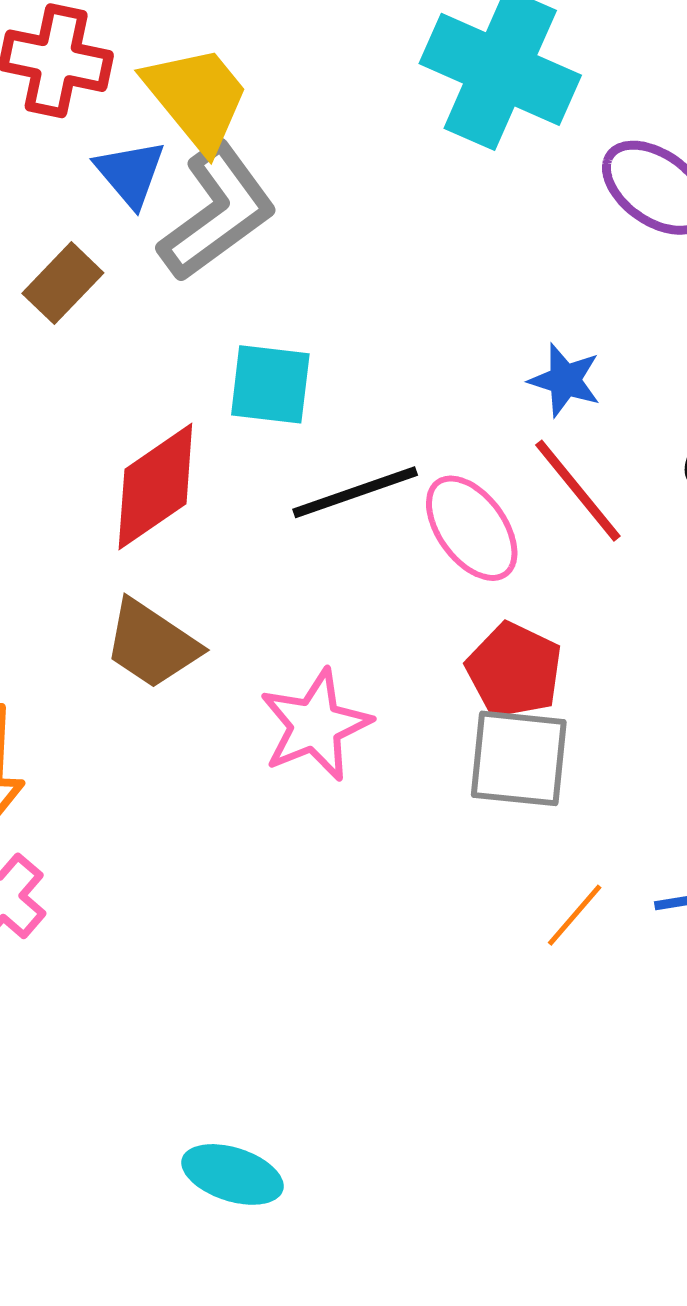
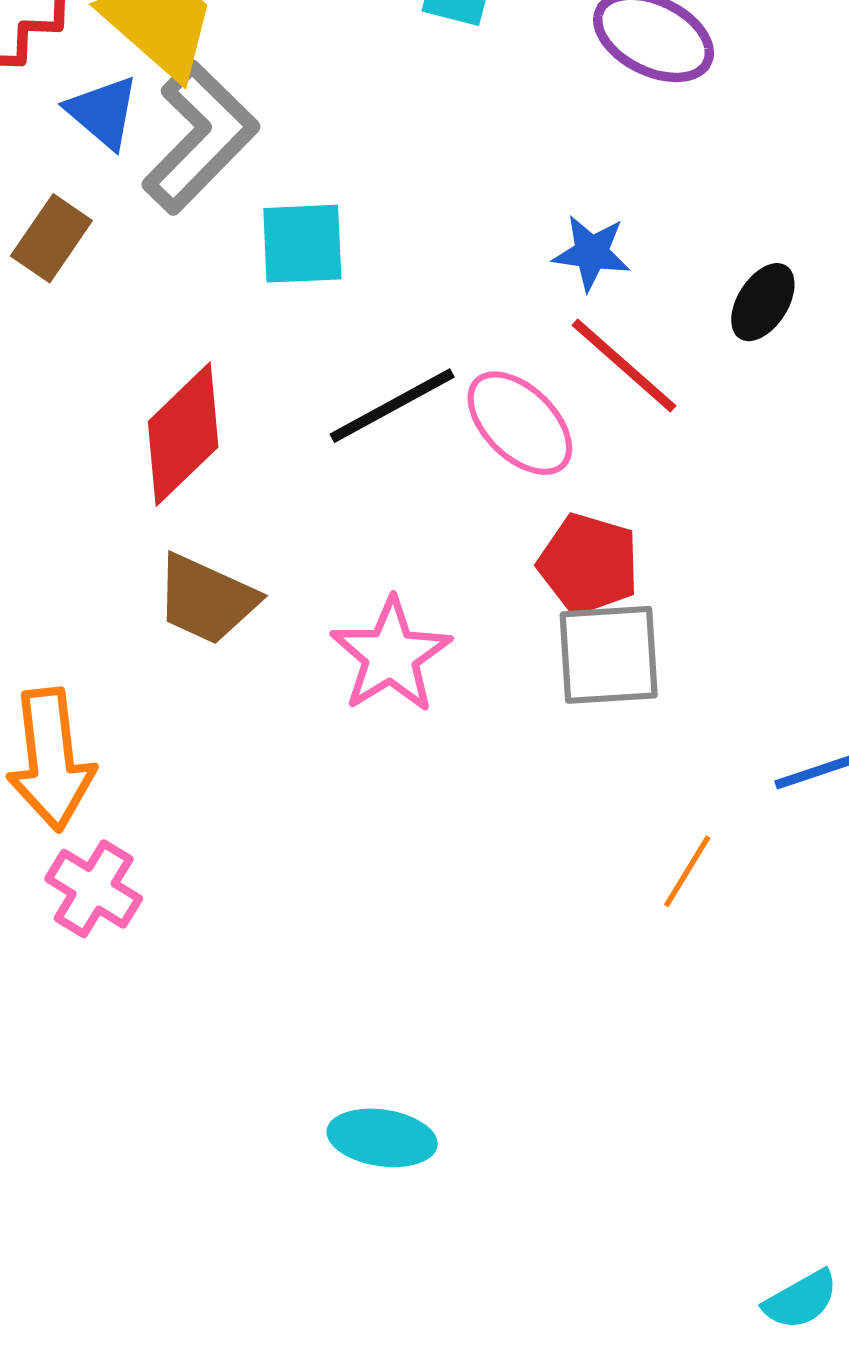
cyan square: (270, 384) -> (302, 244), moved
orange line: (575, 915) -> (687, 871), moved

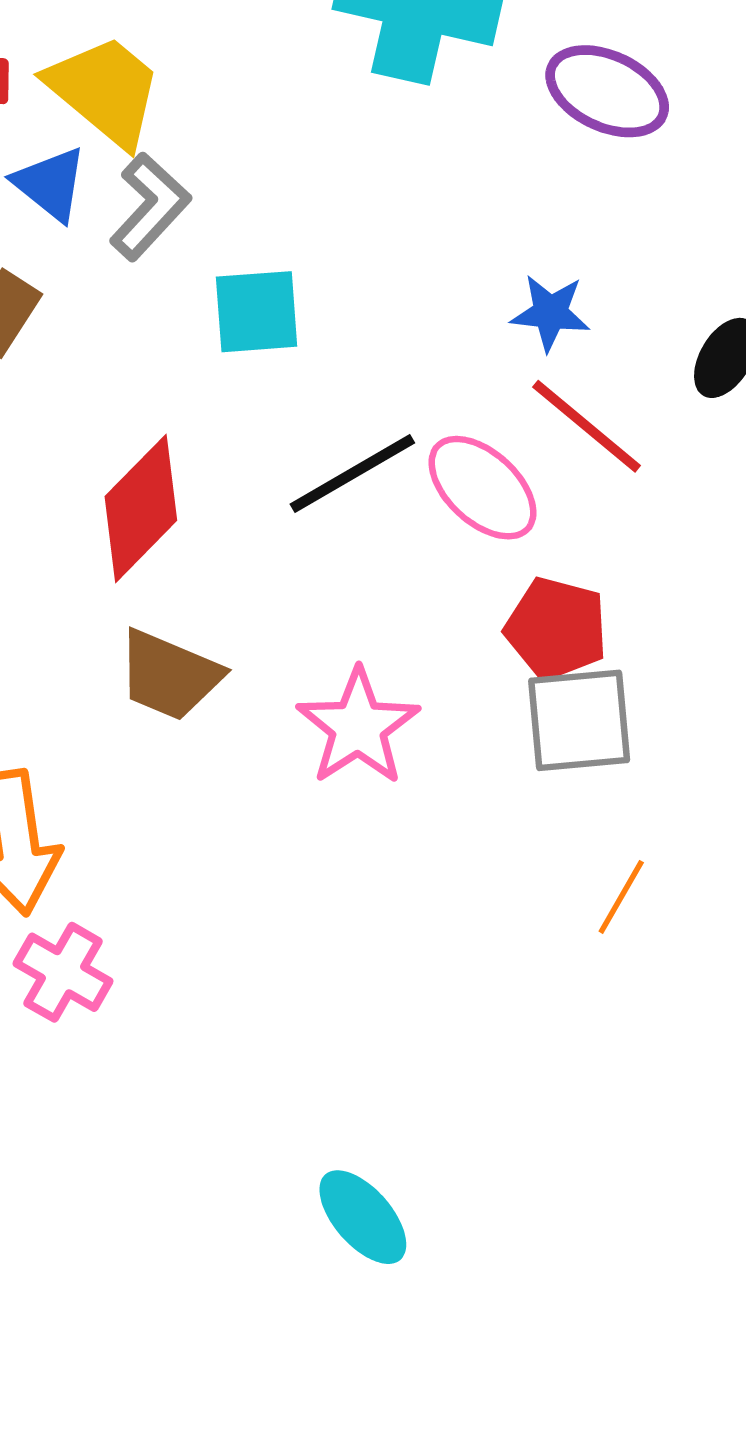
gray L-shape: (200, 137) -> (150, 207), size x0.7
orange line: (687, 871) -> (621, 897), moved
cyan ellipse: (382, 1138) -> (363, 1217), turned 42

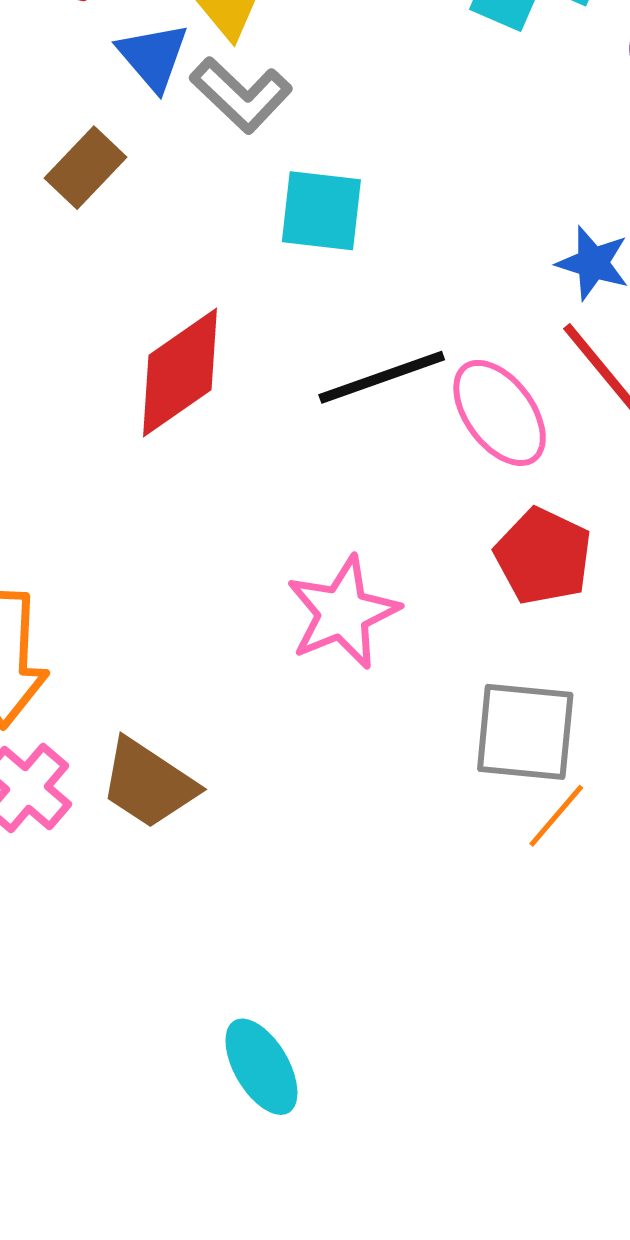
gray L-shape: (150, 207) -> (241, 95), turned 80
brown trapezoid: (169, 675) -> (148, 784), moved
gray square: (579, 720) -> (525, 732), moved

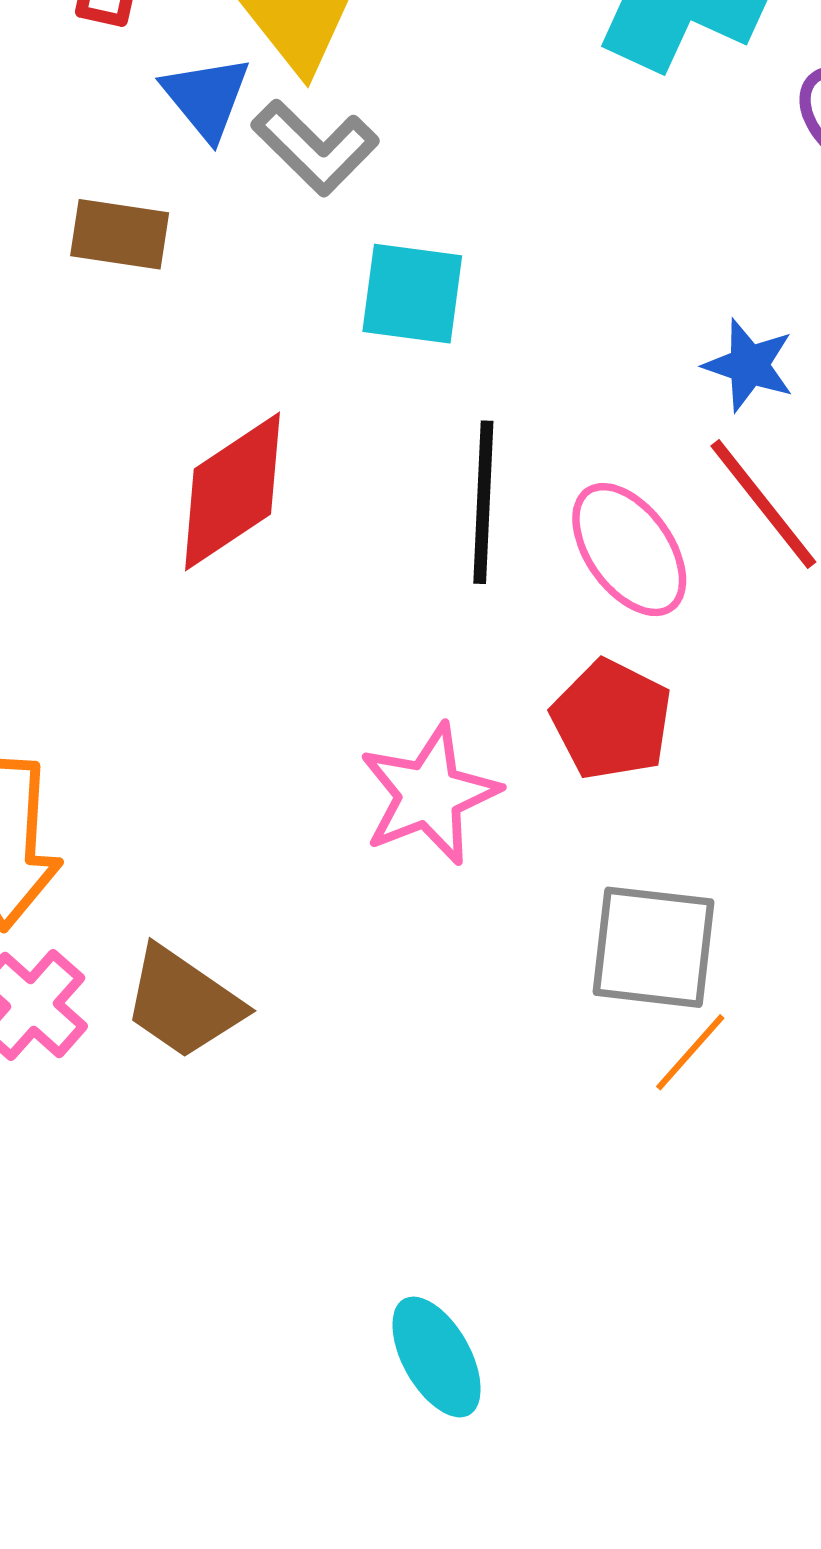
brown rectangle: (85, 168) -> (120, 234), turned 54
black line: (382, 377) -> (483, 502), turned -69
red pentagon: (543, 556) -> (612, 720), moved
cyan ellipse: (261, 1067) -> (437, 1357), moved

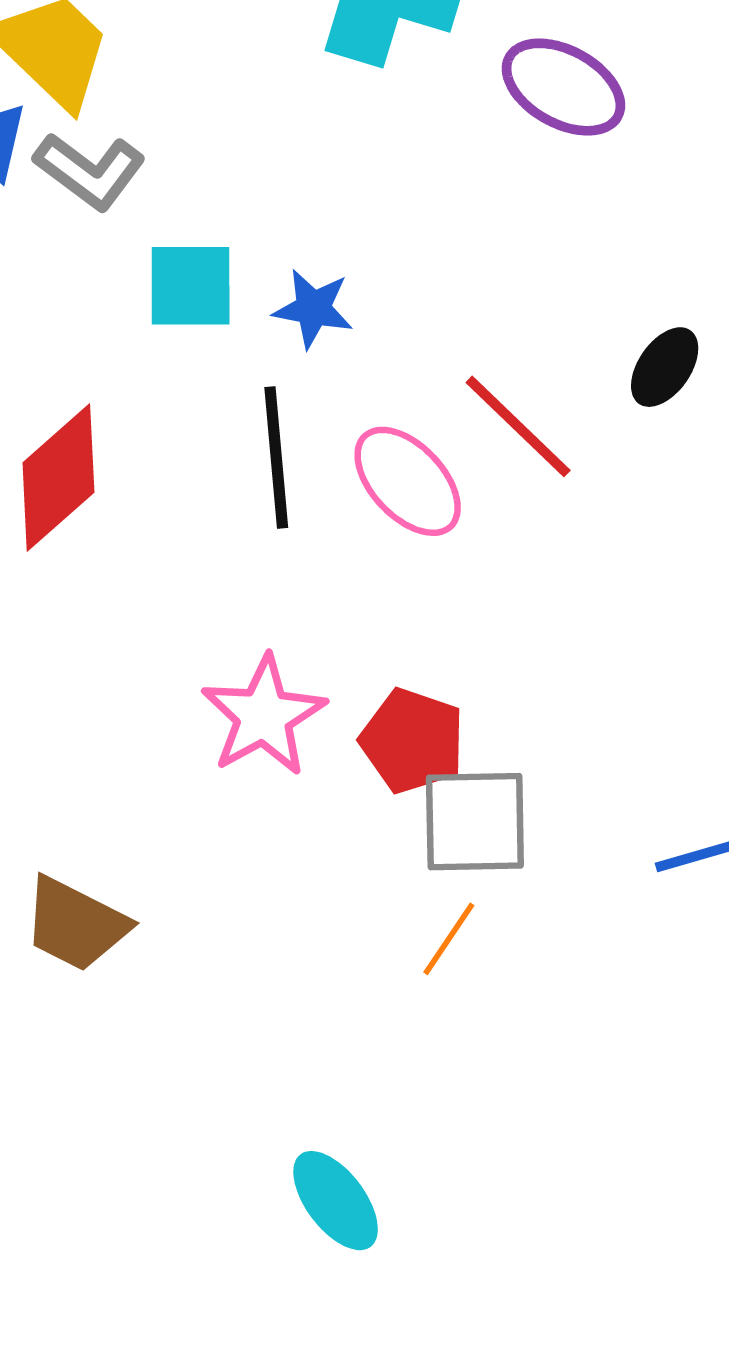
blue star: (749, 365) -> (313, 309), moved
red pentagon: (612, 720) -> (412, 741), moved
orange line: (690, 1052) -> (449, 939), moved

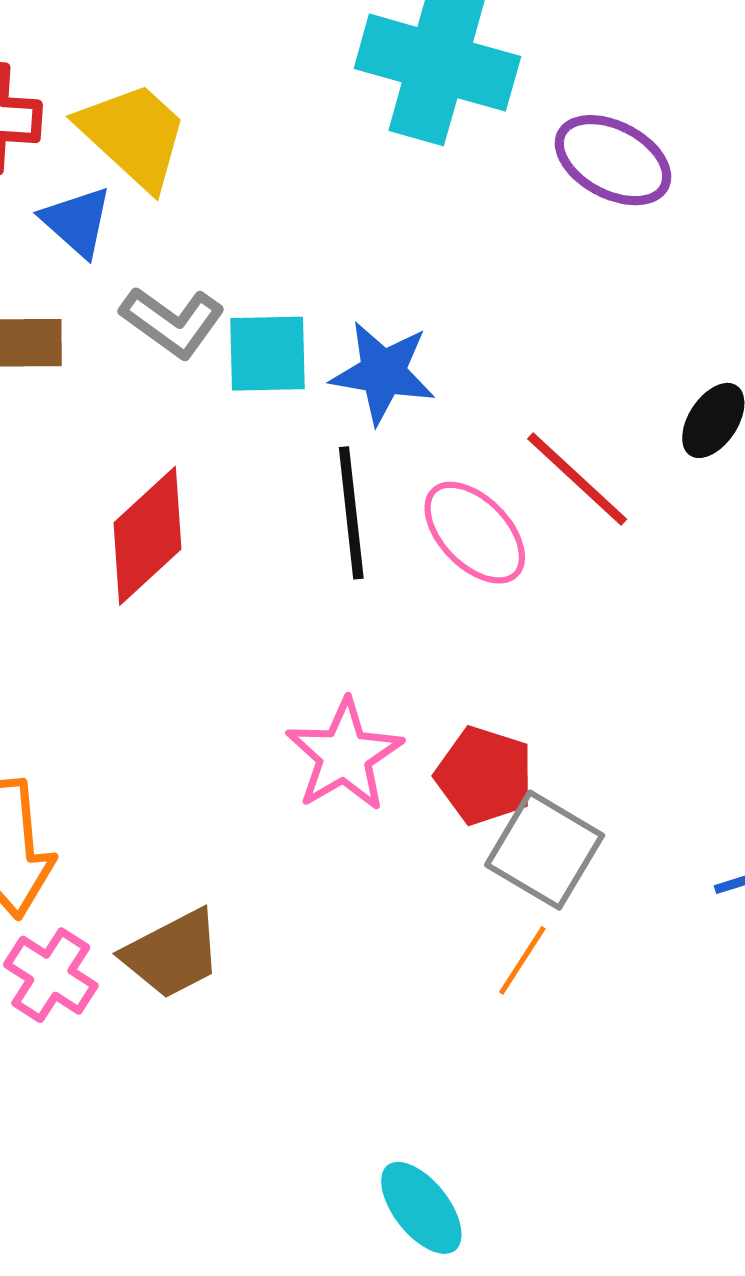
gray L-shape: (90, 171) -> (172, 322), moved
blue star: (313, 309) -> (383, 373), size x1.4
gray square: (475, 822) -> (545, 850), turned 33
brown trapezoid: (76, 924) -> (172, 954), turned -53

